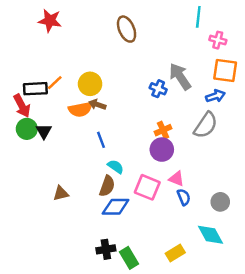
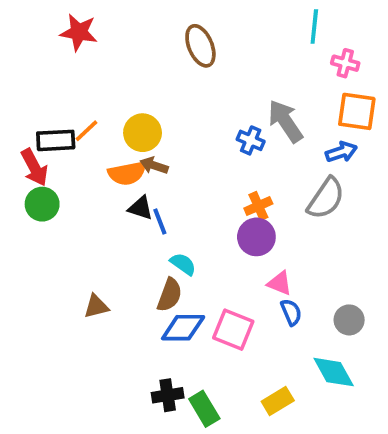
black triangle: (44, 131) -> (141, 208), moved, turned -42
pink square: (147, 187) -> (233, 330), moved

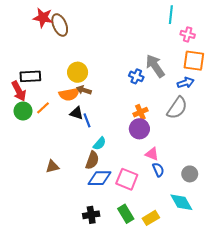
brown ellipse: (200, 46) -> (60, 25), moved
orange line: (87, 131) -> (43, 108), moved
cyan semicircle: (183, 264) -> (100, 143), turned 96
green rectangle: (204, 409) -> (126, 214), moved

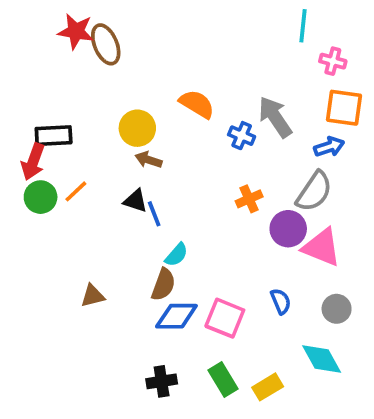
red arrow: (19, 91) -> (33, 162), turned 48
orange semicircle: (69, 94) -> (197, 104), moved, turned -138
purple circle: (139, 129) -> (288, 229), moved
pink triangle: (152, 154) -> (322, 247), moved, size x1.6

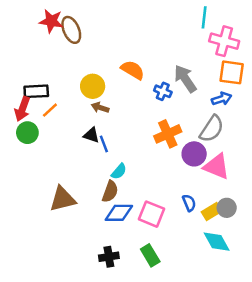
pink cross: (333, 61) -> (224, 41), size x1.6
orange line: (76, 191) -> (50, 110), moved
orange cross: (249, 199) -> (168, 134), size x1.5
brown triangle: (93, 296) -> (63, 199), size x1.6
yellow rectangle: (268, 387) -> (212, 212), moved

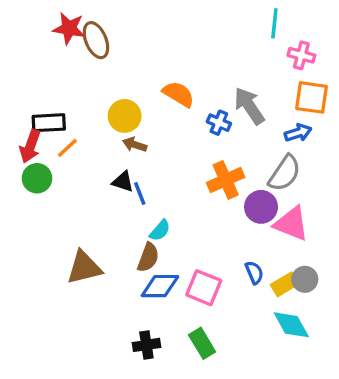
pink cross: (224, 41) -> (301, 55), size x0.7

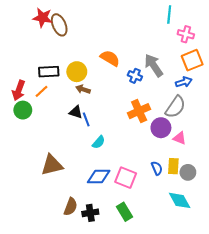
orange square: (312, 97) -> (192, 60), turned -30
black rectangle: (49, 123) -> (49, 72), moved
pink triangle: (291, 224) -> (180, 138), size x0.6
brown semicircle: (148, 257) -> (71, 207), moved
yellow rectangle: (285, 284) -> (173, 166), moved, turned -56

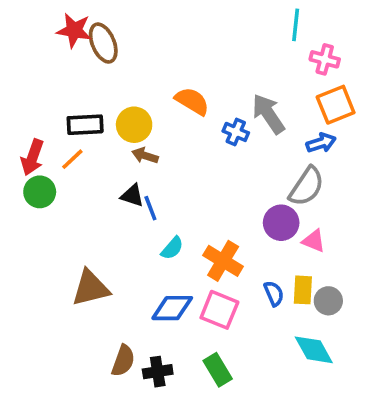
orange cross: (139, 111) -> (223, 261), moved, turned -35

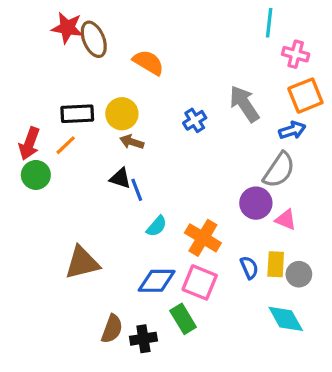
orange semicircle: (192, 101) -> (148, 62), moved
blue cross: (236, 132) -> (195, 120), moved, turned 35
green rectangle: (218, 370) -> (183, 319), moved

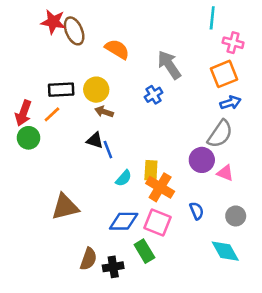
orange square: (305, 96) -> (224, 74), moved
gray arrow: (244, 104) -> (169, 65), moved
yellow rectangle: (276, 264) -> (151, 170), moved

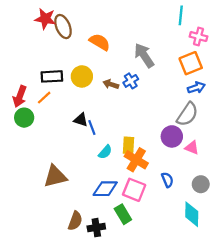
brown arrow: (104, 112) -> (111, 84), moved
cyan diamond: (225, 251) -> (192, 214), turned 30

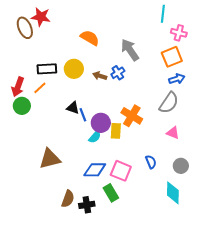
brown ellipse: (63, 27) -> (25, 28), moved
purple circle: (172, 136) -> (101, 123), moved
orange cross: (136, 160) -> (132, 116), moved

